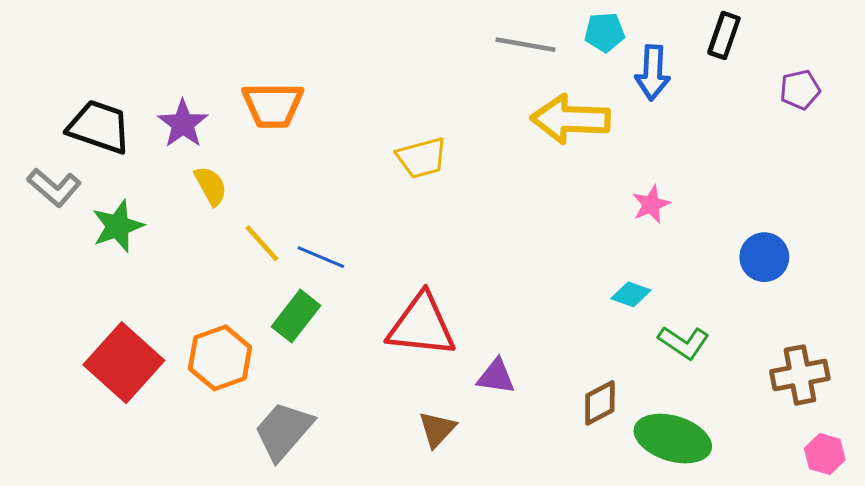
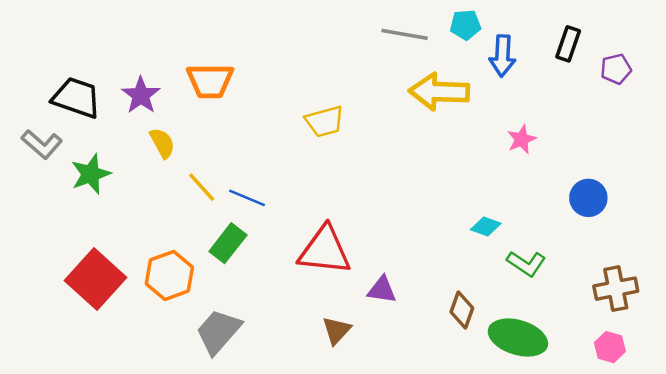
black rectangle: (724, 35) -> (568, 44), moved
pink star: (651, 204) -> (522, 139), moved
brown diamond: (600, 403) -> (462, 310), turned -42
pink hexagon: (825, 454) -> (610, 347), moved

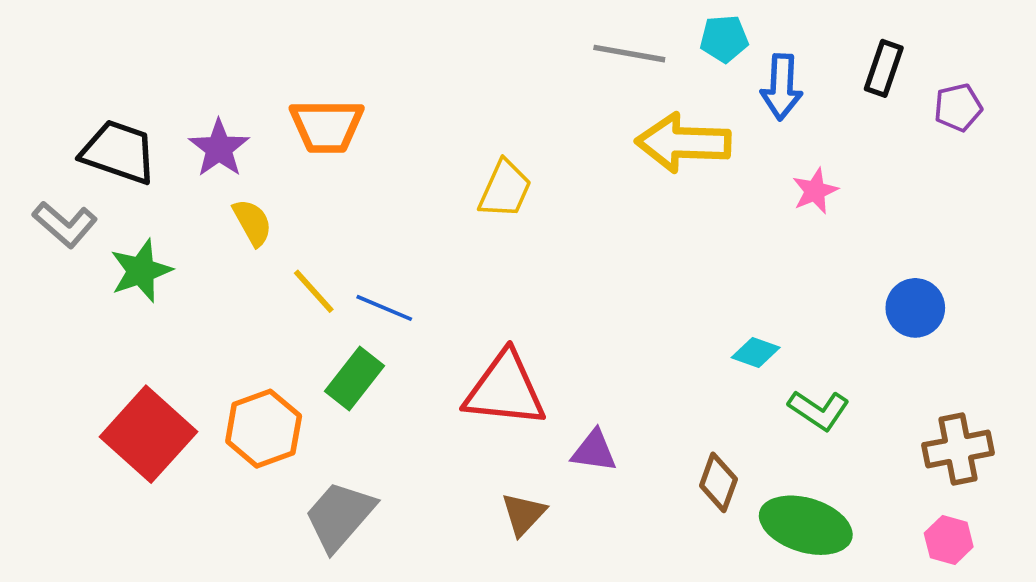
yellow trapezoid: (325, 121) -> (505, 189), turned -51
pink star: (522, 139) -> (815, 191), moved

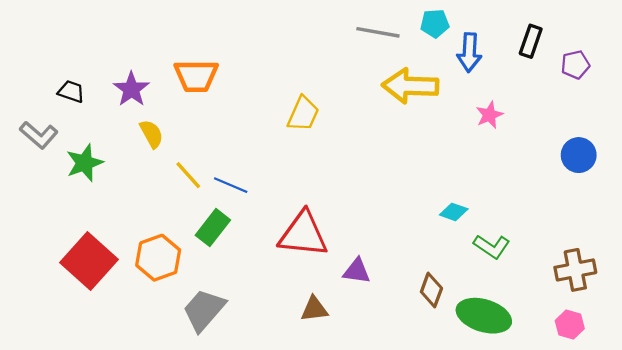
black trapezoid: (119, 152) -> (71, 91), size x0.6
blue circle: (915, 308) -> (579, 155), moved
brown triangle: (524, 514) -> (314, 309), turned 40

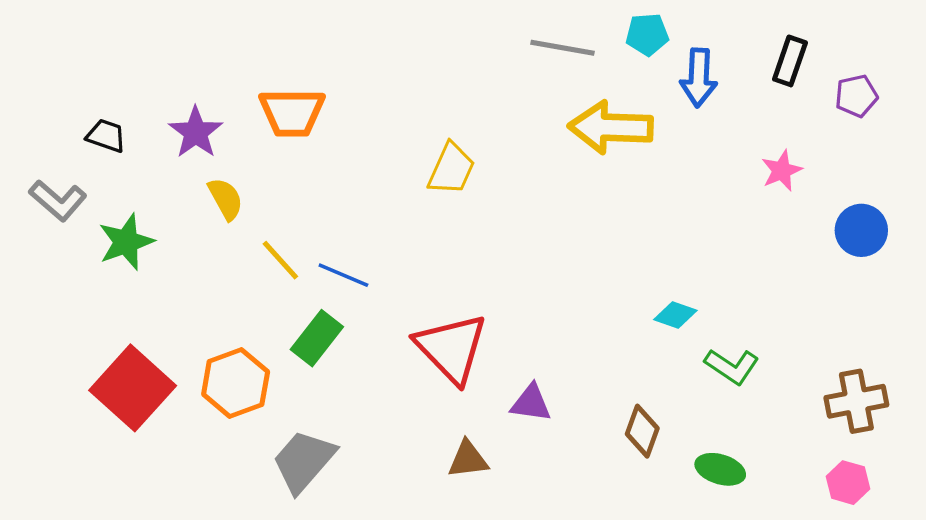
pink star: (489, 115) -> (782, 171), moved
red triangle: (303, 234) -> (451, 348), turned 40
green ellipse: (484, 316) -> (720, 469), size x0.6

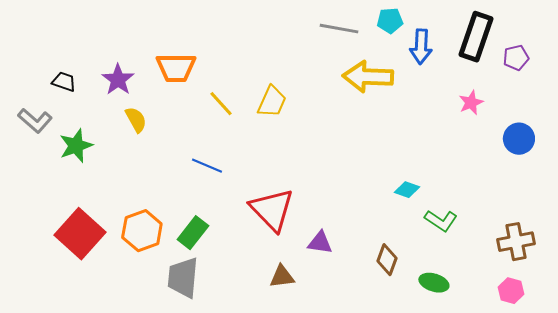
black rectangle: (790, 61) -> (476, 37), size x1.6
yellow line: (280, 260) -> (221, 104), moved
green rectangle: (317, 338) -> (193, 233), moved
gray trapezoid: (304, 461) -> (183, 278), turned -36

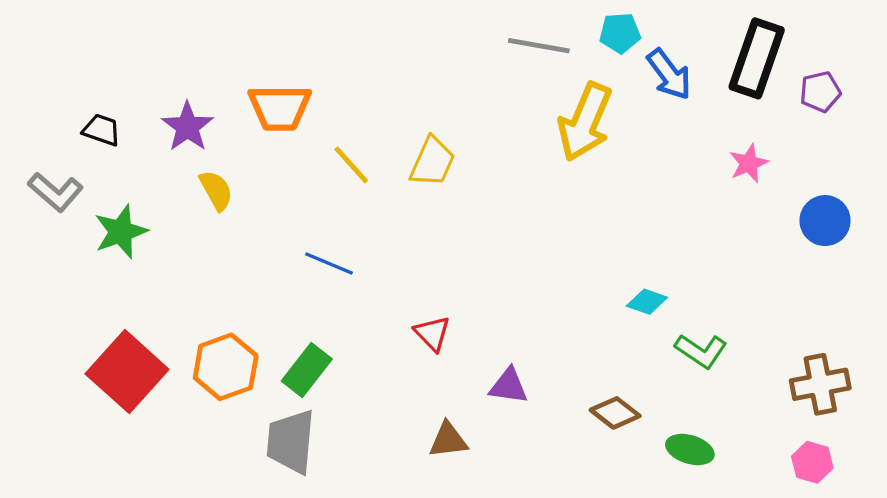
blue arrow: (421, 47) -> (669, 74), turned -40
yellow arrow: (368, 77) -> (585, 122), turned -69
red triangle: (272, 210) -> (432, 333), size x0.5
brown diamond: (387, 260) -> (615, 413), turned -72

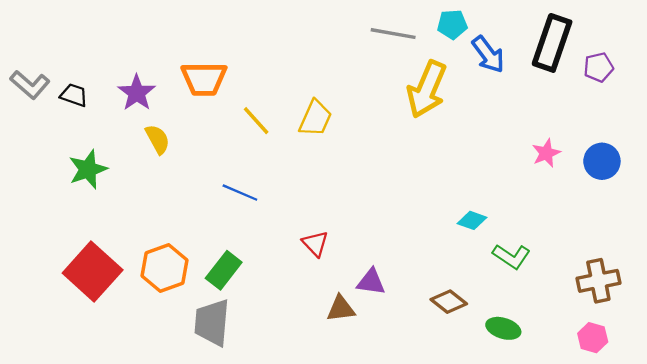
pink star: (749, 163) -> (546, 153), moved
gray L-shape: (56, 192) -> (30, 85), moved
brown triangle: (448, 440) -> (341, 309), moved

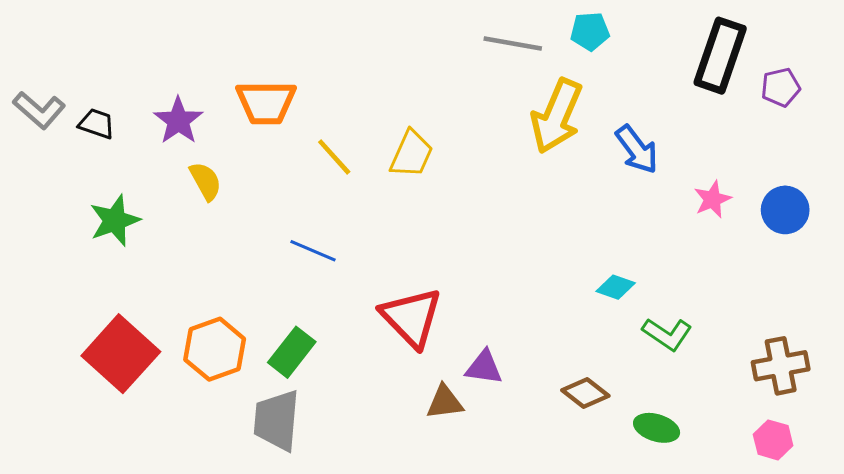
blue arrow: (488, 54) -> (637, 149), moved
red triangle: (315, 244) -> (411, 317), size x1.8

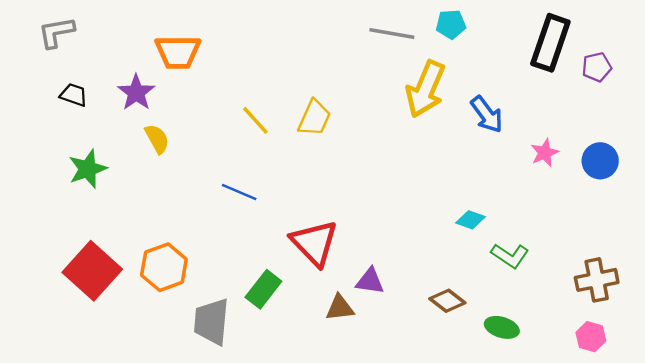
orange trapezoid: (266, 102) -> (178, 52), moved
gray L-shape: (39, 110) -> (56, 32), moved, turned 129
green rectangle: (292, 352) -> (263, 289), moved

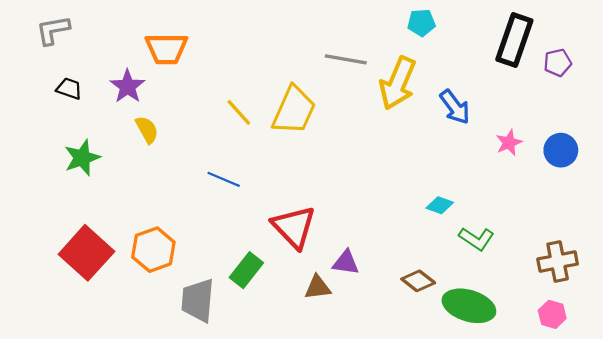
gray line: (392, 34) -> (346, 59), moved
yellow trapezoid: (314, 118) -> (294, 110), size x1.4
green ellipse: (502, 327) -> (469, 306), size x1.6

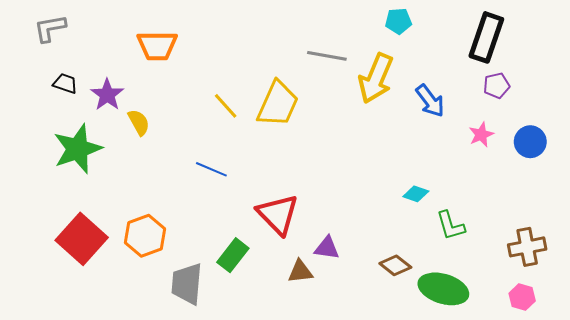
purple pentagon: (558, 63) -> (497, 86), moved
purple star: (127, 86) -> (107, 95), moved
green star: (82, 158) -> (78, 149), size x1.4
green L-shape: (477, 239) -> (451, 226), turned 40

